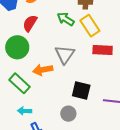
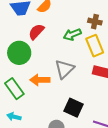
green arrow: (66, 19) -> (72, 34), turned -66

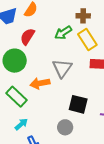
cyan arrow: (14, 117) -> (21, 124), turned 136

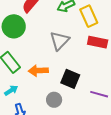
orange arrow: (40, 83) -> (38, 71), moved

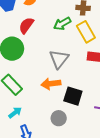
orange arrow: (38, 71) -> (51, 84), moved

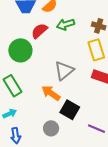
green arrow: (62, 24) -> (65, 24), moved
orange arrow: (51, 84) -> (51, 93), turned 30

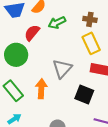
orange arrow: (51, 93) -> (41, 89), moved, turned 66
black square: (70, 110) -> (84, 94), moved

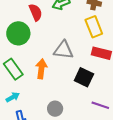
red semicircle: (32, 33) -> (36, 12), turned 114
gray triangle: (62, 69) -> (63, 50), turned 50

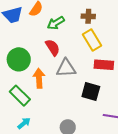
red semicircle: (36, 12) -> (53, 48), moved
orange arrow: (41, 69) -> (39, 78), moved

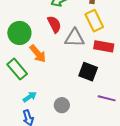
gray triangle: (66, 68) -> (75, 38), moved
orange arrow: (39, 78) -> (38, 54), turned 138
cyan arrow: (24, 123) -> (30, 97), moved

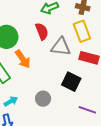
gray circle: (62, 105) -> (43, 99), moved

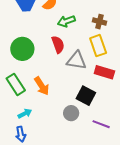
orange arrow: (23, 59) -> (42, 86), moved
gray circle: (43, 99) -> (71, 113), moved

